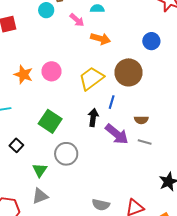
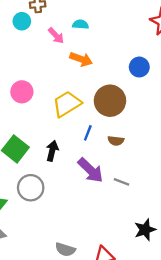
black arrow: (93, 118) -> (52, 151), moved
brown semicircle: (141, 120) -> (116, 141), moved

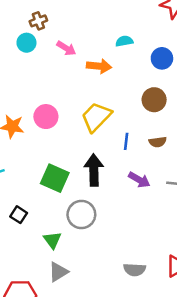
cyan semicircle: (80, 24) -> (124, 41), moved
brown circle: (110, 101) -> (154, 100), moved, size x0.7
black arrow: (52, 151) -> (94, 170), size x1.4
purple arrow: (90, 170) -> (139, 180), size x0.7

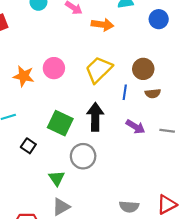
brown circle: (154, 100) -> (143, 69), moved
black square: (19, 215) -> (28, 146), moved

